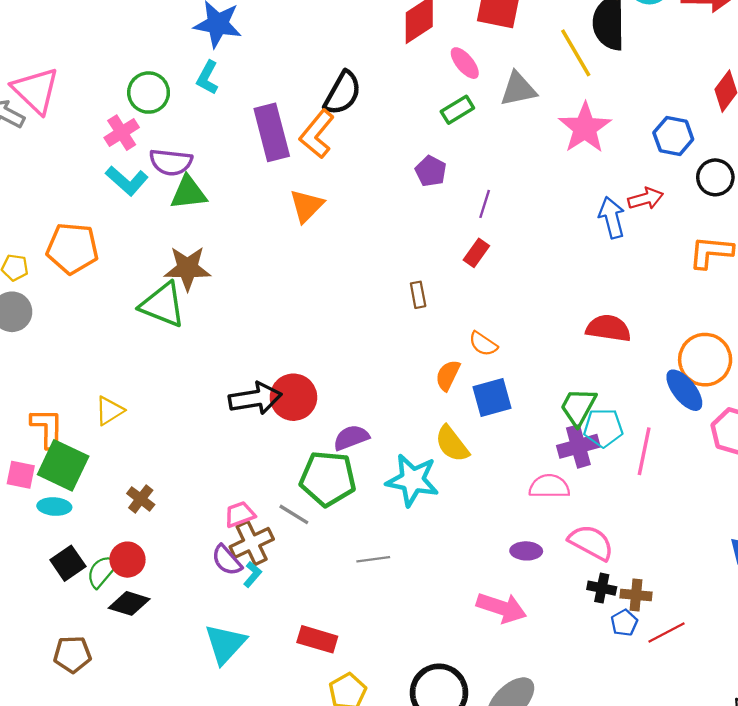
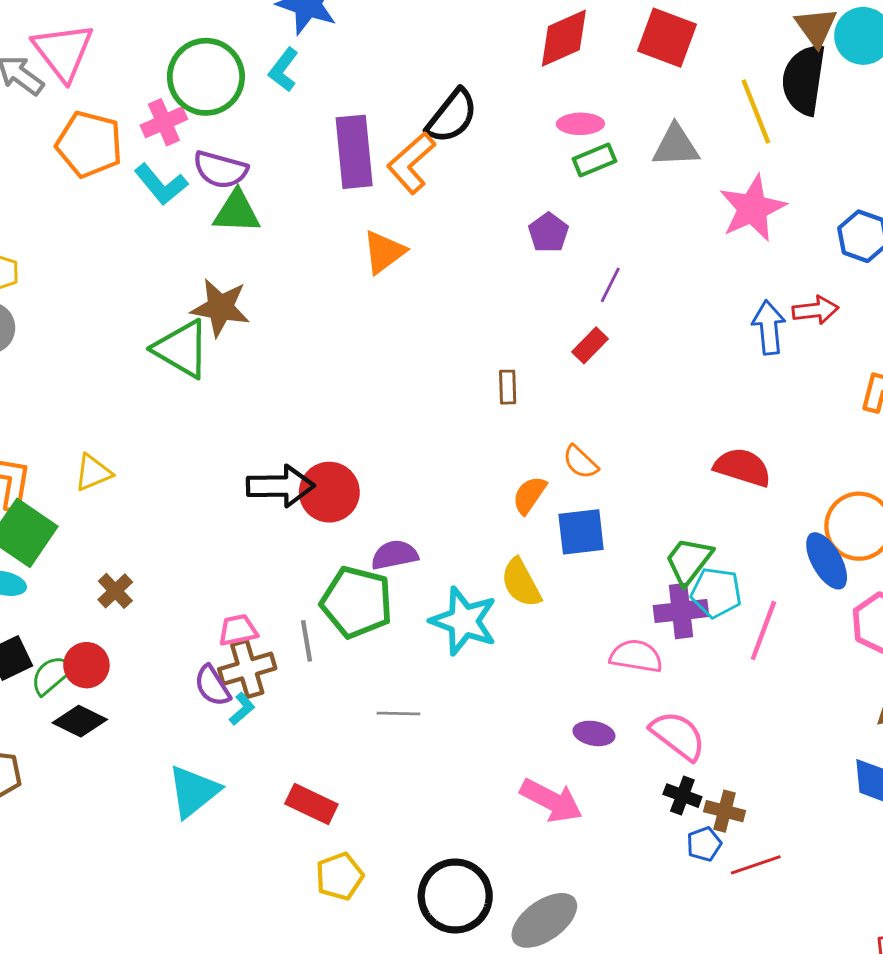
pink ellipse: (465, 63) -> (580, 124), moved, turned -60
green circle: (149, 93) -> (206, 77), size x1.4
orange pentagon: (72, 248) -> (89, 144), moved
gray line: (294, 514) -> (307, 641), turned 40

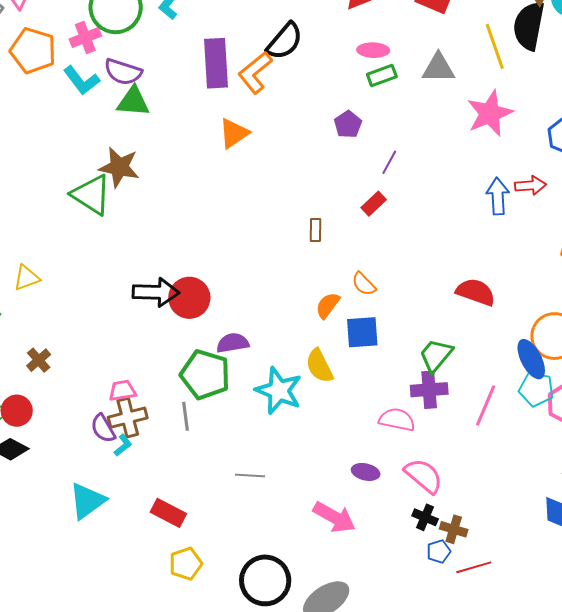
cyan pentagon: (716, 593) -> (536, 389), moved
gray line: (307, 641) -> (185, 416), moved
gray line: (398, 714) -> (250, 476), moved

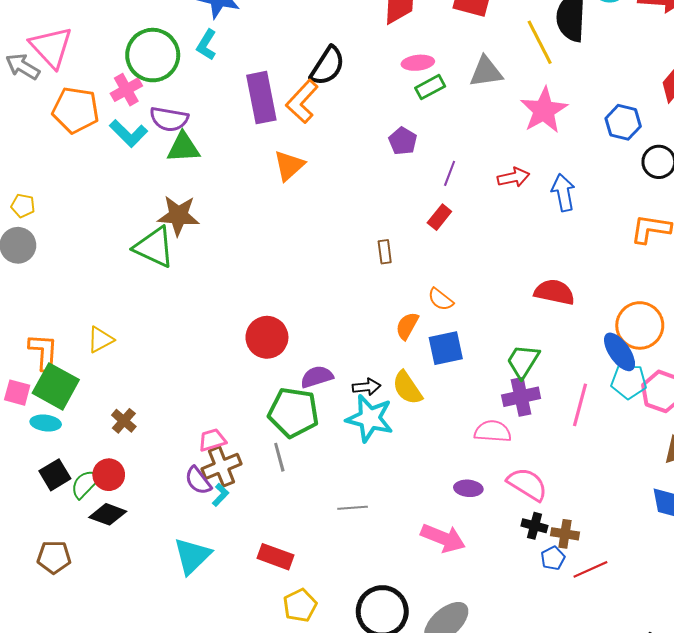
red arrow: (530, 185) -> (514, 177), moved
black arrow: (156, 292) -> (367, 387), moved, size x0.6

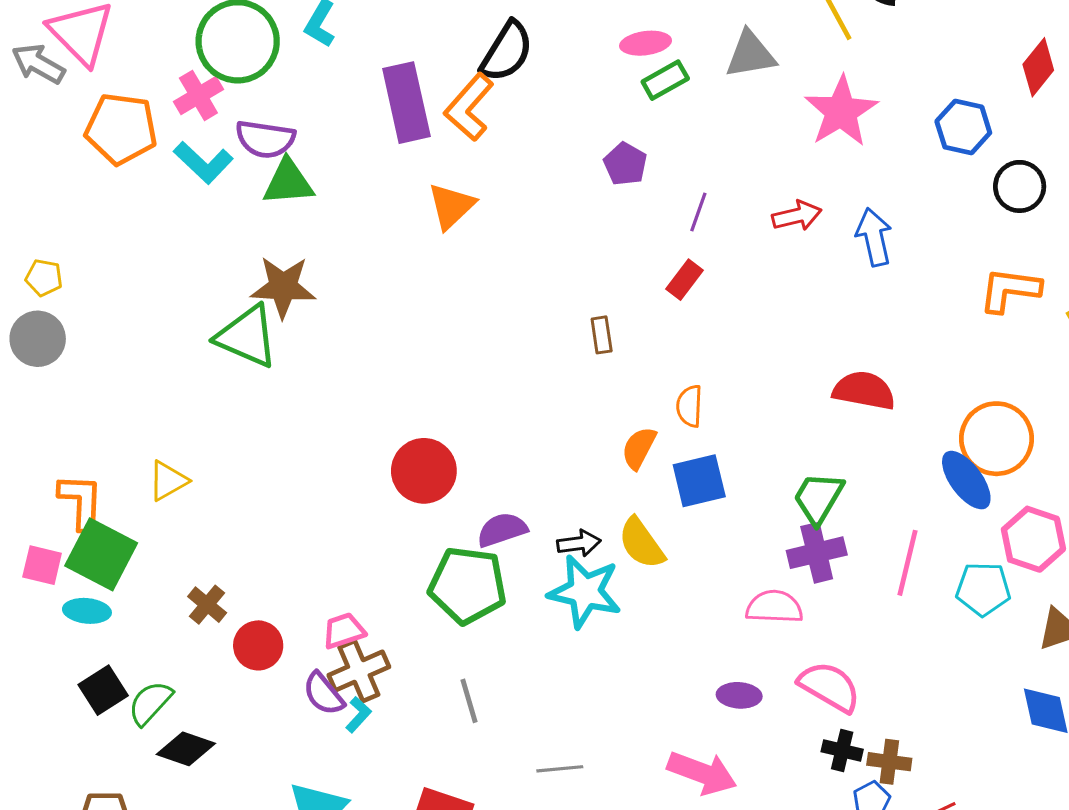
orange semicircle: (441, 299) -> (689, 406), turned 56
cyan pentagon: (629, 381) -> (983, 589), moved
gray line: (279, 457) -> (469, 701), moved
red circle: (109, 475) -> (258, 645), moved
gray line: (353, 508) -> (560, 769), moved

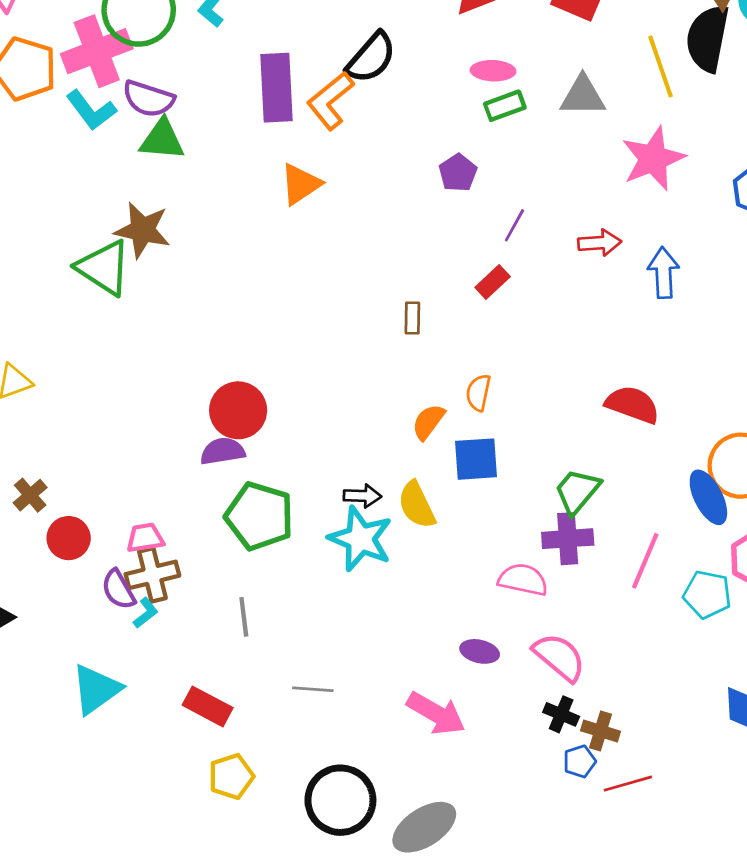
pink cross: (198, 95) -> (97, 51), size x1.6
purple semicircle: (502, 530) -> (223, 451), moved

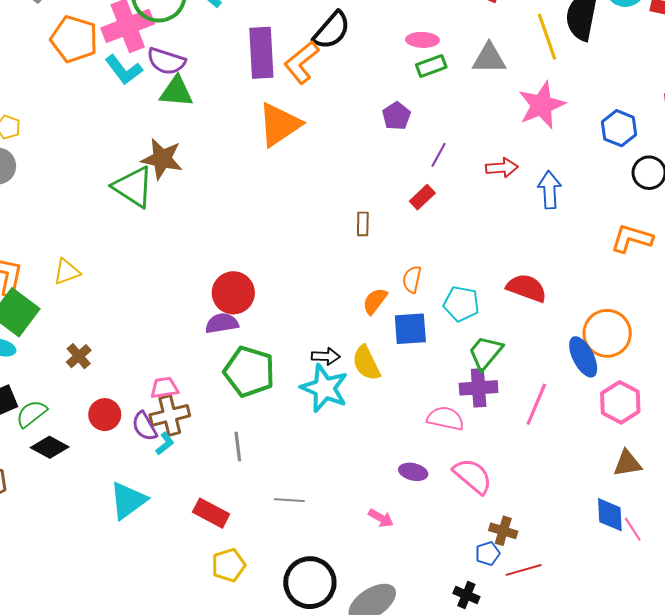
orange triangle: (301, 184) -> (279, 124), size x1.4
red circle: (69, 538) -> (105, 415), moved
cyan pentagon: (707, 594) -> (461, 304), moved
pink arrow: (436, 713) -> (381, 518), size x0.6
black cross: (561, 714) -> (466, 595), moved

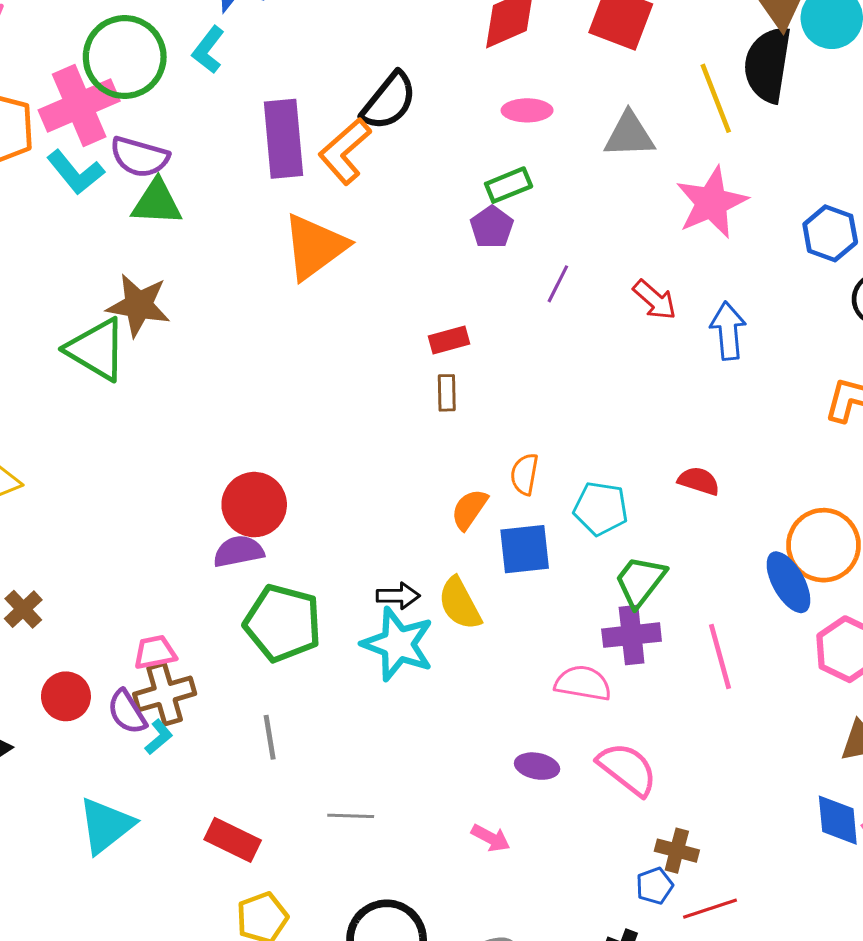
green rectangle: (431, 66) -> (509, 185), moved
red arrow: (502, 168) -> (655, 300), turned 48
red rectangle: (422, 197) -> (449, 340), moved, turned 30
red semicircle: (527, 288) -> (699, 481), size x0.7
pink line: (536, 404) -> (720, 657), turned -36

